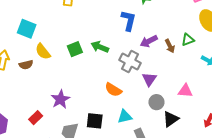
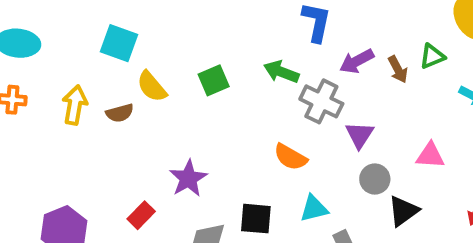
green arrow: (100, 47) -> (281, 72), moved

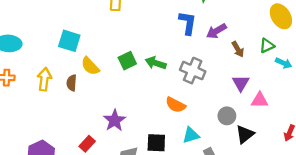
green triangle: (432, 56) -> (267, 46), moved
purple arrow: (357, 61) -> (216, 31), moved
green arrow: (281, 72) -> (156, 63), moved
brown semicircle: (120, 113) -> (72, 83), turned 112
purple triangle: (360, 135) -> (241, 83), moved

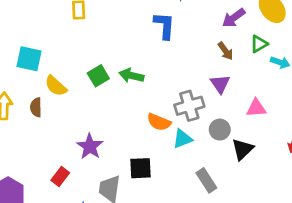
purple arrow: (216, 31) -> (234, 18), moved
gray cross: (193, 71) -> (189, 106), moved, turned -35
purple triangle: (241, 83) -> (220, 84), moved
cyan triangle: (191, 135) -> (183, 139), moved

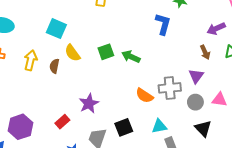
gray circle: (220, 130) -> (195, 102), moved
cyan triangle: (183, 139) -> (159, 126), moved
black triangle: (243, 149) -> (203, 128), turned -42
black square: (141, 168) -> (124, 127), turned -30

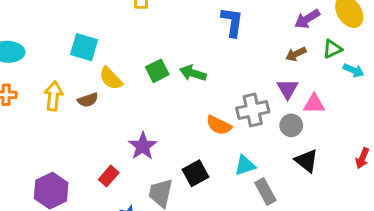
brown arrow: (205, 52) -> (296, 54), turned 96
brown semicircle: (54, 66) -> (88, 100), turned -112
pink triangle: (219, 100) -> (314, 104), moved

